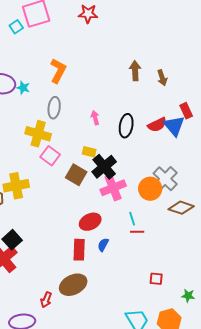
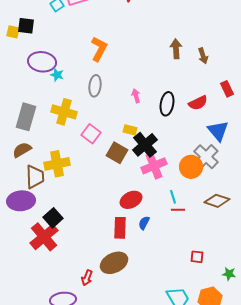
cyan star: (23, 88) -> (57, 75), moved
blue triangle: (174, 126) -> (218, 131), moved
yellow cross: (38, 134) -> (64, 112), moved
brown diamond: (181, 208) -> (217, 201), moved

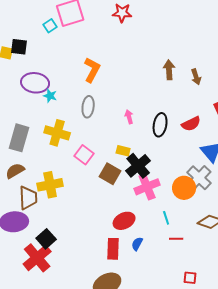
red line: (178, 210) -> (176, 239), moved

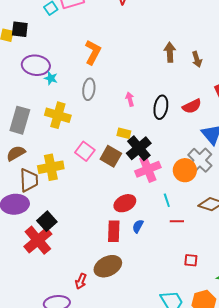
pink square: (84, 155) -> (85, 151), moved

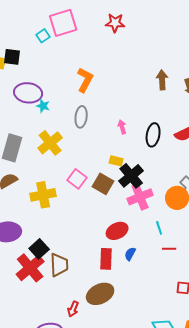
yellow cross: (58, 115) -> (50, 143), turned 35
brown trapezoid: (29, 180) -> (59, 265), moved

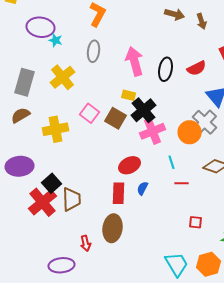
brown arrow: (162, 80) -> (175, 14), turned 108
pink arrow: (122, 127) -> (135, 61), size x2.0
brown ellipse: (100, 294) -> (113, 228), turned -56
red arrow: (73, 309) -> (86, 243), turned -35

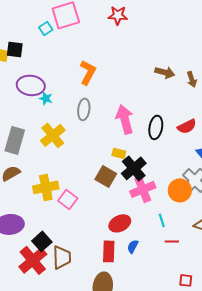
pink square: (90, 113) -> (68, 199), moved

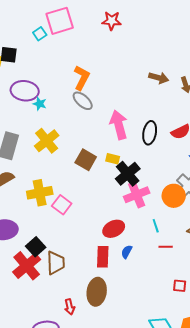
gray ellipse: (84, 109) -> (83, 101), moved, turned -55
brown square: (106, 176) -> (86, 160), moved

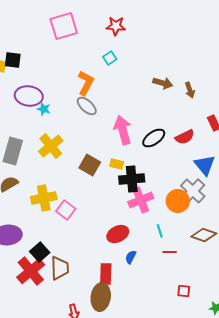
cyan square: (40, 34) -> (110, 58), moved
black ellipse: (150, 133) -> (154, 138), turned 45
black cross: (128, 174) -> (132, 179), turned 35
red rectangle: (103, 257) -> (106, 274), moved

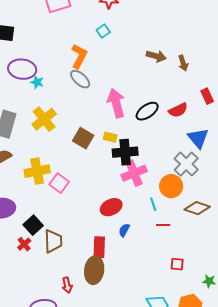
orange circle: (178, 201) -> (171, 186), moved
red cross: (31, 271) -> (24, 244), size x0.5

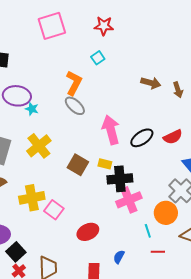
red ellipse: (111, 207) -> (88, 232), moved
black square: (33, 225) -> (16, 252), moved

